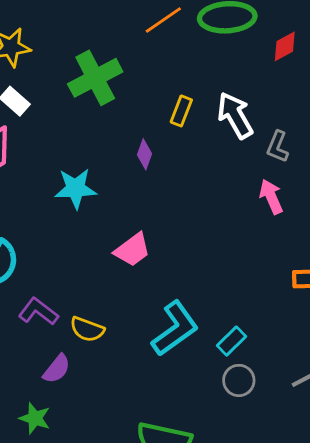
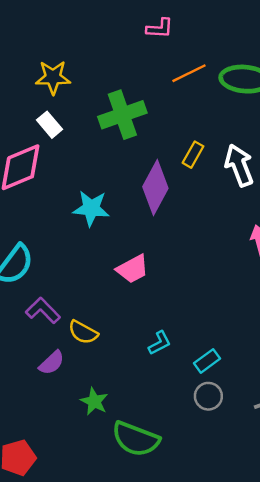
purple diamond: (144, 154) -> (155, 187), size x2.0
cyan L-shape: (175, 329) -> (160, 343), size x0.5
green star: (35, 418) -> (94, 401), moved

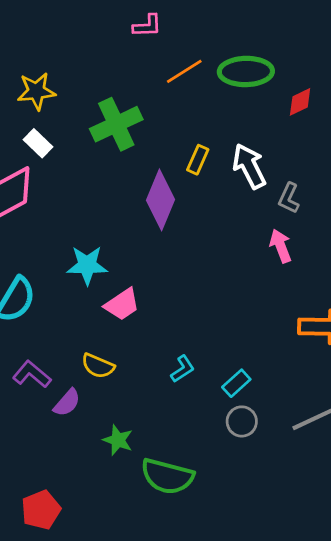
cyan star: (91, 208) -> (87, 265), moved
pink trapezoid: (133, 269) -> (122, 304), moved
purple L-shape: (43, 311) -> (32, 374), moved

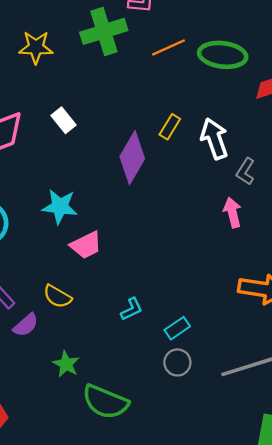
green cross: (116, 124) -> (104, 31), moved
white rectangle: (38, 143) -> (63, 120), moved

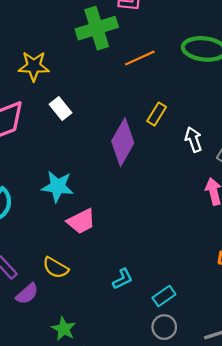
yellow star: (36, 47) -> (34, 66), moved
orange line: (168, 47) -> (140, 58), moved
white arrow: (214, 139) -> (193, 140), moved, size x0.7

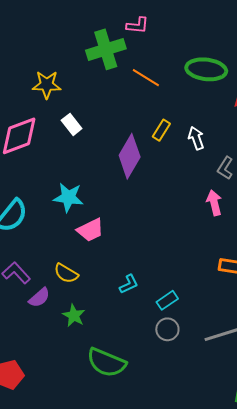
orange line: (140, 58) -> (146, 78), turned 56
white arrow: (193, 140) -> (196, 138), moved
green star: (64, 329) -> (74, 316), moved

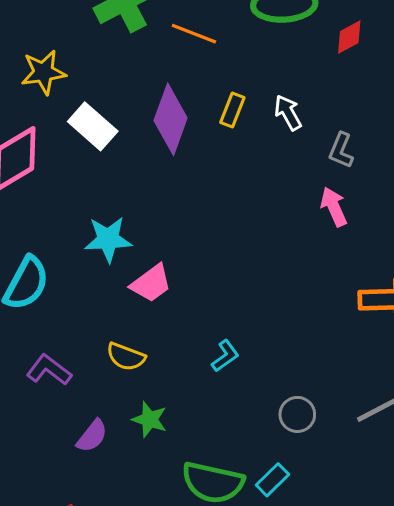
white rectangle: (72, 124) -> (93, 126), size x1.4
purple diamond: (130, 156) -> (171, 119), moved
purple semicircle: (39, 298) -> (92, 436), moved
cyan rectangle: (167, 300) -> (272, 480), moved

